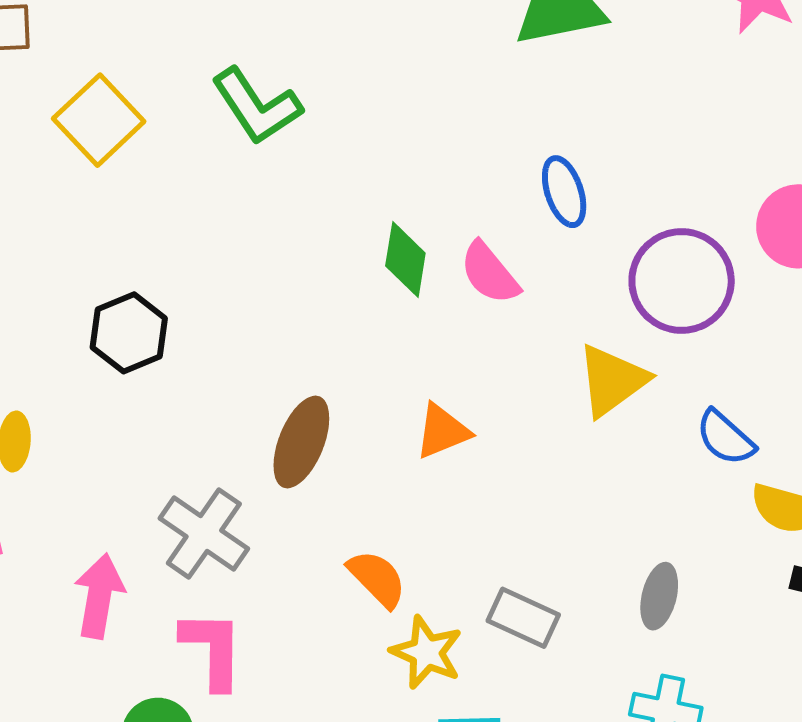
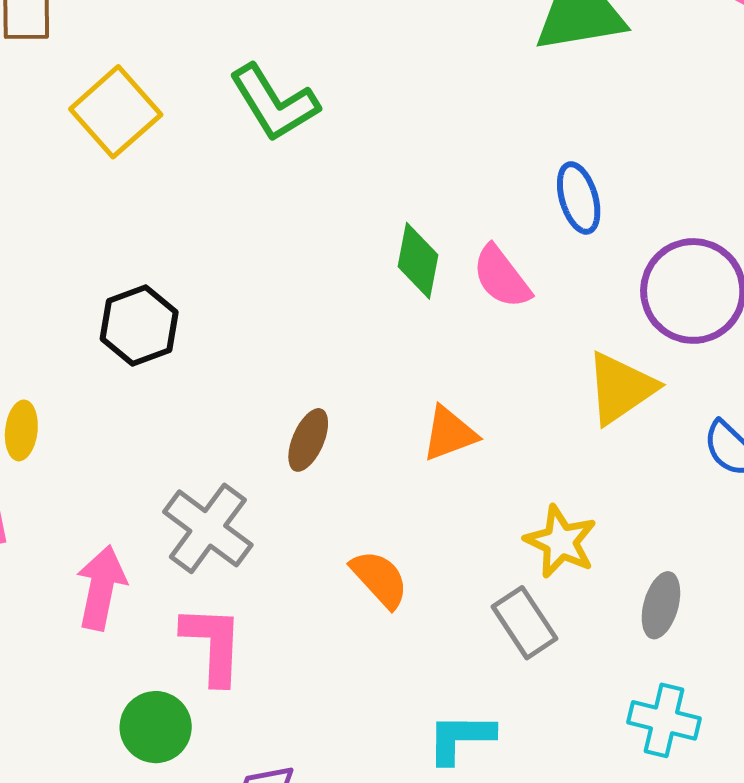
brown ellipse: (301, 442) -> (308, 440), size x0.7
gray rectangle: (523, 618) -> (524, 623), turned 30
yellow star: (426, 652) -> (561, 542), moved

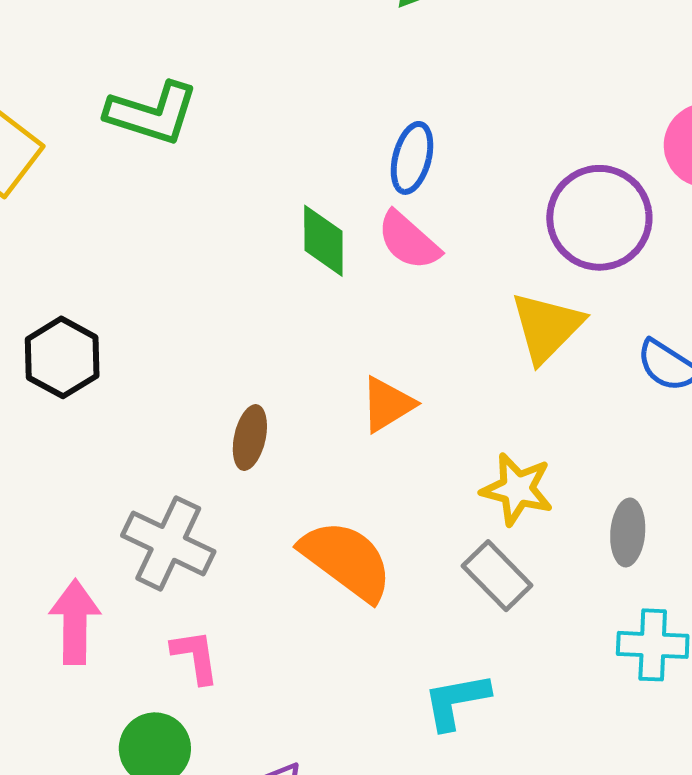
green L-shape: (274, 103) -> (152, 113), turned -30
blue ellipse: (579, 198) -> (412, 158), moved, turned 42
orange semicircle: (380, 579) -> (346, 560), size x1.5
pink L-shape: (213, 645) -> (195, 657), size x0.7

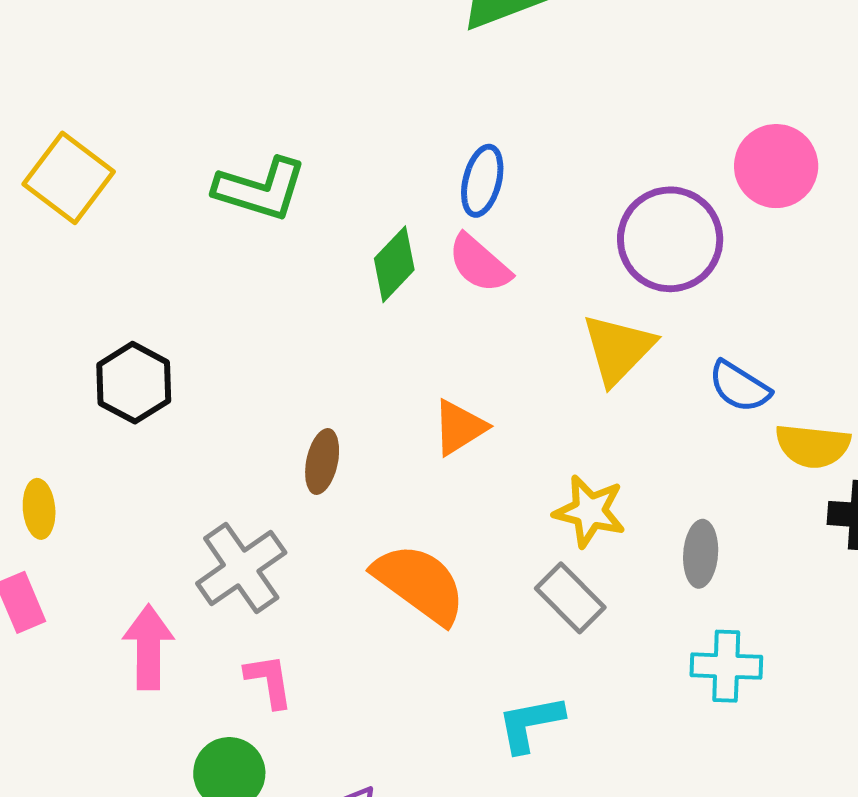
green L-shape: (152, 113) -> (260, 189), moved
green diamond: (323, 241) -> (394, 264), turned 44
gray cross: (168, 543) -> (241, 568), turned 30

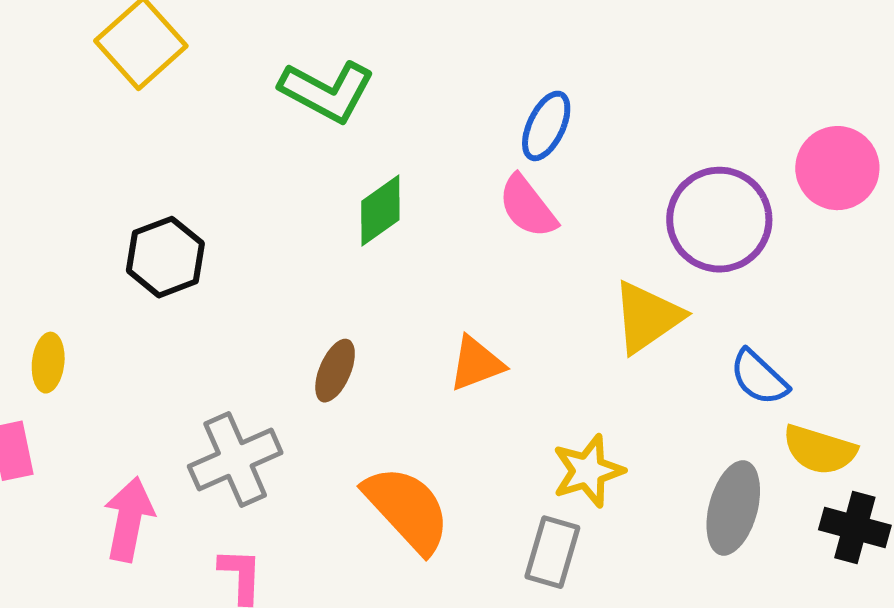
green diamond: (394, 264) -> (380, 210), moved
yellow star: (590, 511) -> (588, 471), turned 30
gray ellipse: (701, 554) -> (733, 508), moved, size x1.4
gray rectangle: (570, 598) -> (552, 552), turned 50

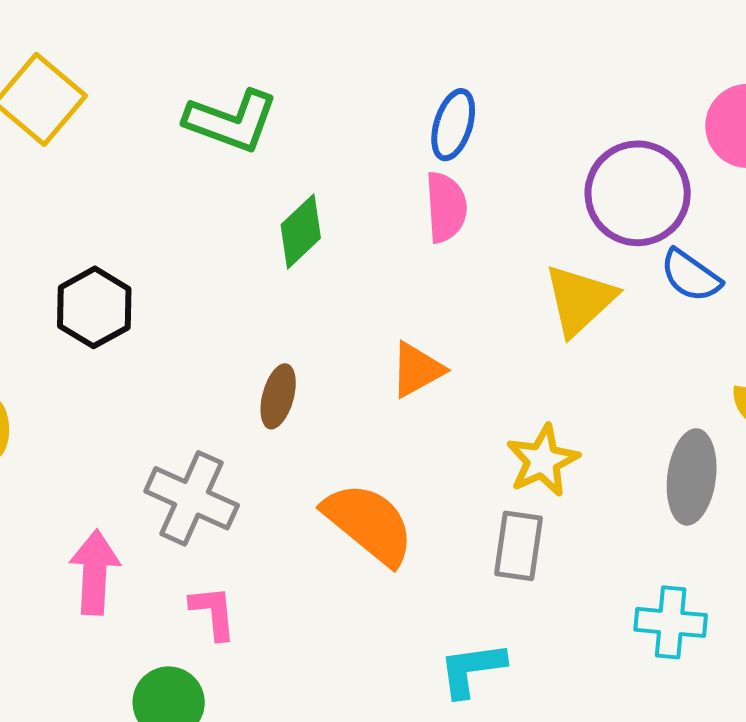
pink semicircle: (528, 207) -> (446, 207), turned -138
blue semicircle: (759, 377) -> (691, 276), moved
gray cross: (235, 460) -> (192, 498), turned -34

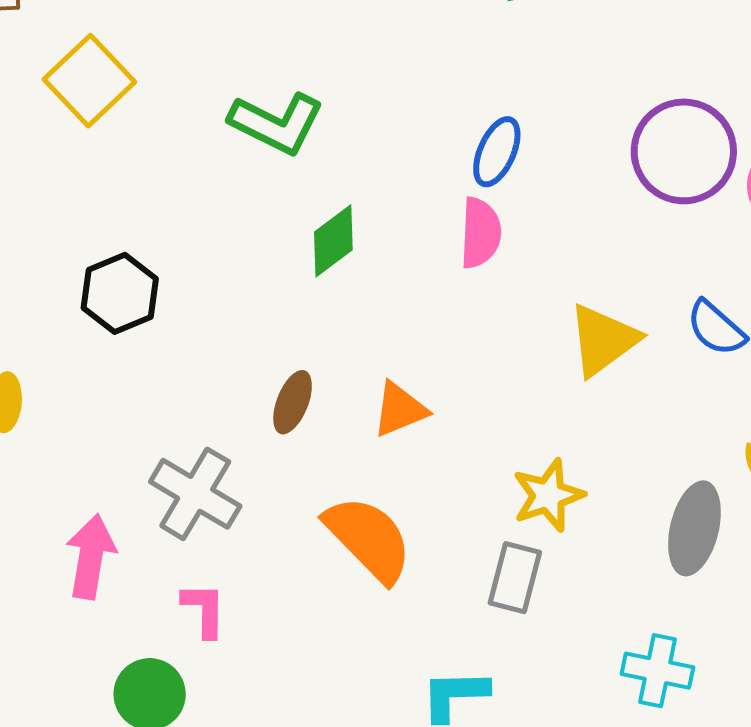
purple circle: (638, 193) -> (684, 151), moved
orange triangle: (417, 370) -> (400, 409), moved

